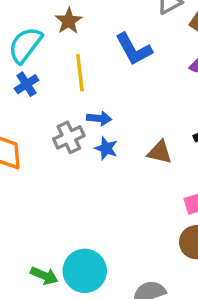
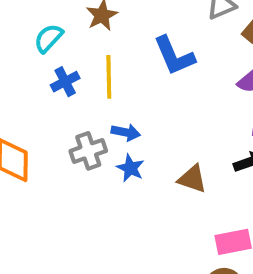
cyan semicircle: (25, 45) -> (48, 38), size x0.7
blue cross: (27, 84) -> (65, 82), moved

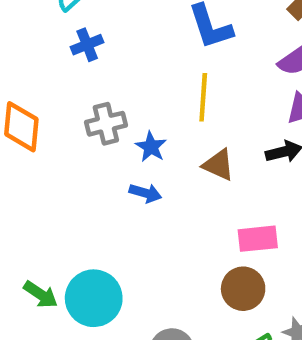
yellow line: (109, 77) -> (203, 97), moved
blue arrow: (126, 132) -> (145, 193), moved

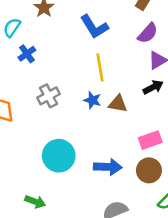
blue star: (151, 147) -> (92, 100), moved
blue arrow: (145, 193) -> (108, 167), moved, size x1.5
cyan circle: (94, 298) -> (59, 156), moved

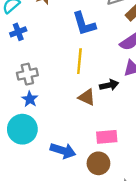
black arrow: (153, 87) -> (109, 85), moved
blue star: (92, 100) -> (30, 99), moved

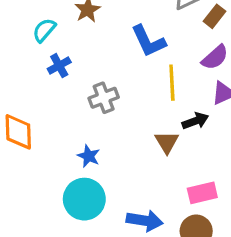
yellow line: (79, 61) -> (172, 83), moved
gray cross: (27, 74) -> (104, 98), moved
brown triangle: (87, 97) -> (167, 142), turned 42

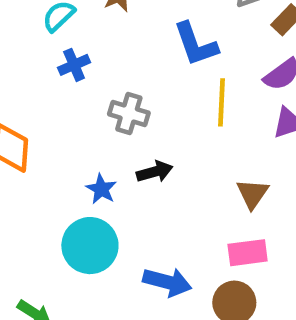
gray cross: (104, 98) -> (129, 114), turned 32
black arrow: (195, 121) -> (155, 172), moved
brown triangle: (167, 142) -> (252, 194), moved

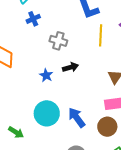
cyan circle: (90, 246) -> (47, 113), moved
blue arrow: (167, 282) -> (77, 117), turned -140

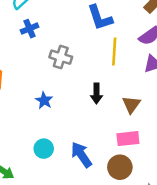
black arrow: (70, 67) -> (97, 94), moved, turned 105
cyan circle: (47, 113) -> (44, 149), size x0.6

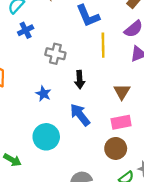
black arrow: (97, 94) -> (80, 80), moved
cyan circle: (44, 149) -> (46, 137), size x1.5
blue arrow: (81, 155) -> (80, 115), moved

